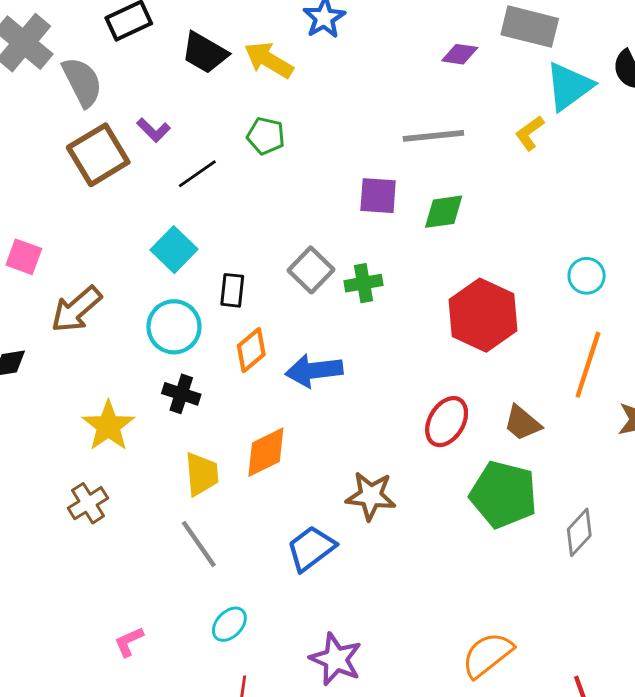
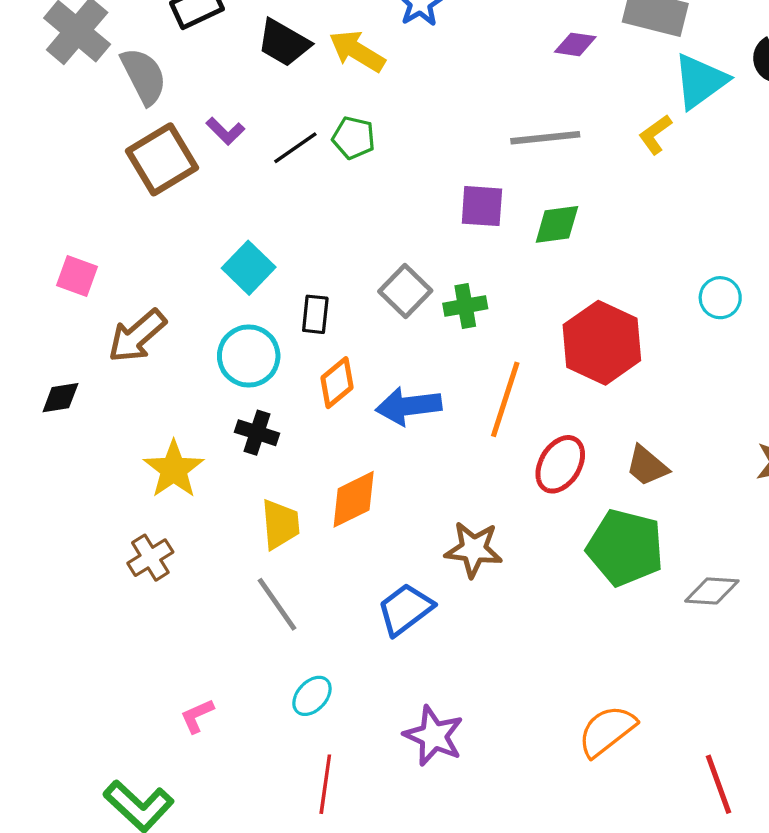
black line: (197, 174) -> (295, 148), moved
orange line: (588, 365) -> (505, 399), moved
gray diamond: (579, 532) -> (712, 591), turned 51

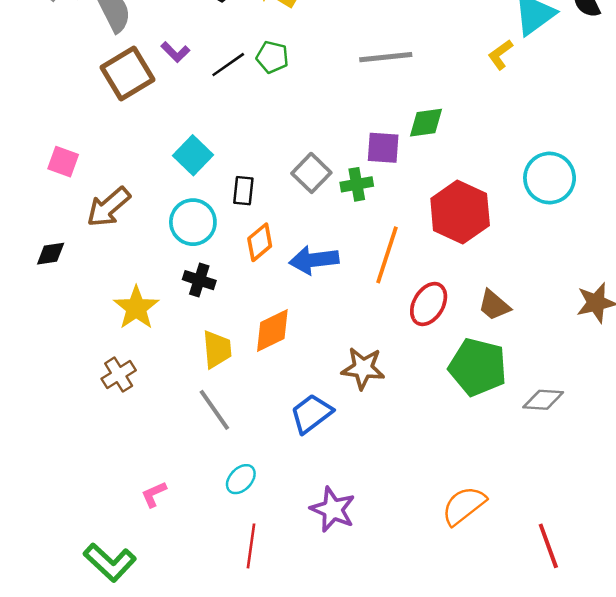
gray line: (545, 138) -> (386, 57), moved
purple square: (482, 206) -> (383, 148), moved
cyan circle: (720, 298) -> (550, 178), size x1.6

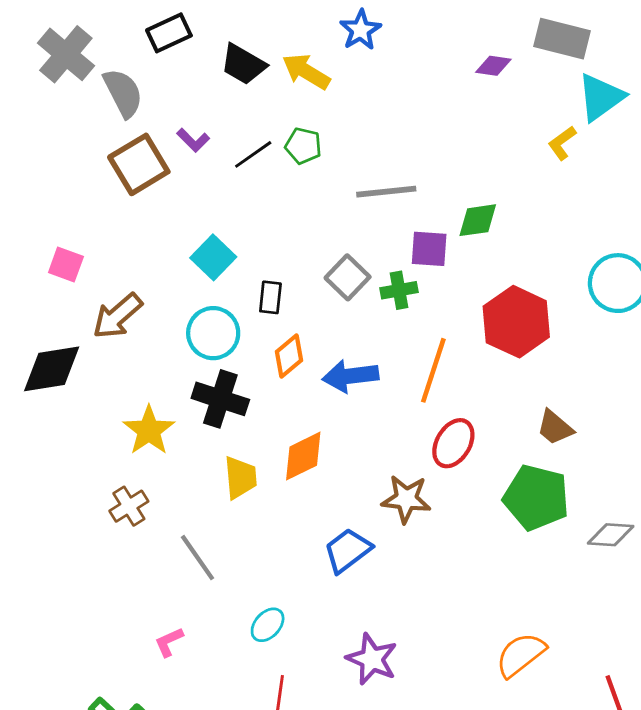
gray line: (386, 57) -> (386, 192), moved
black diamond: (51, 254) -> (52, 369), size x1.8
black cross: (199, 280) -> (220, 399), size x1.5
red ellipse: (429, 304) -> (453, 443), moved
gray line: (214, 410) -> (197, 558), moved

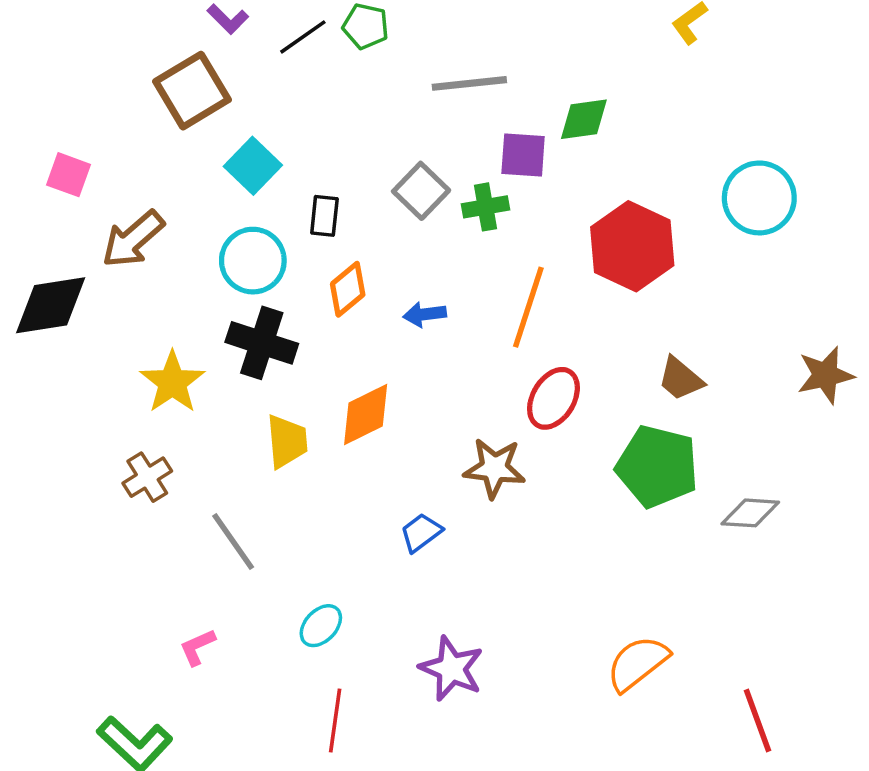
brown square: (139, 164) -> (192, 91), moved
blue arrow: (350, 376) -> (425, 314), size x0.6
blue trapezoid: (348, 550) -> (421, 533), size x0.7

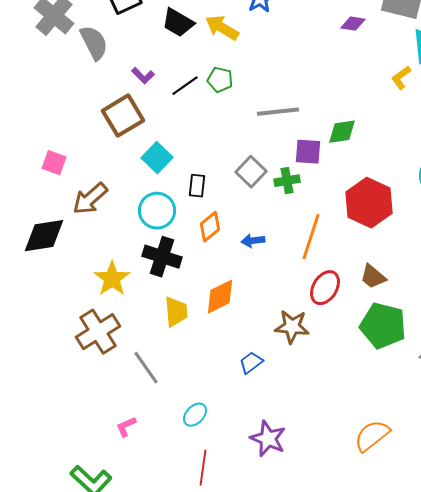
brown trapezoid: (681, 379) -> (373, 277), moved
brown cross: (147, 477) -> (98, 332), size x1.6

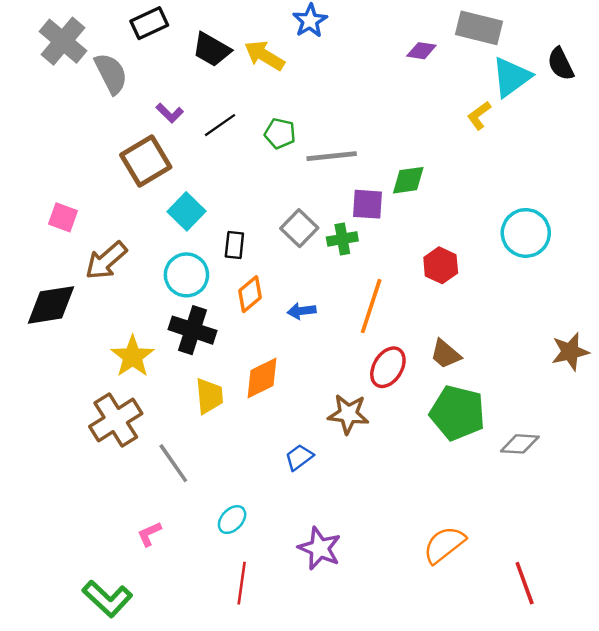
green pentagon: (220, 80) -> (280, 133), moved
red hexagon: (369, 203) -> (441, 265), size x0.6

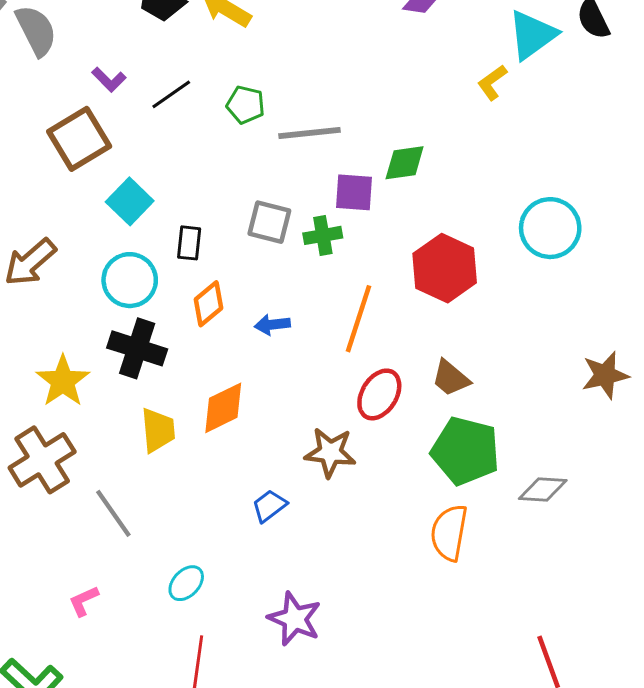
gray square: (299, 228) -> (269, 222), turned -30
red hexagon: (441, 265) -> (445, 268), size x1.5
orange semicircle: (444, 545) -> (449, 533), moved, turned -42

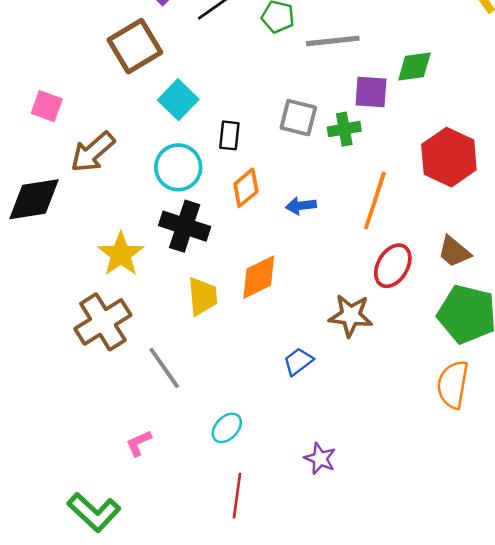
purple star: (295, 619) -> (320, 459), size x0.7

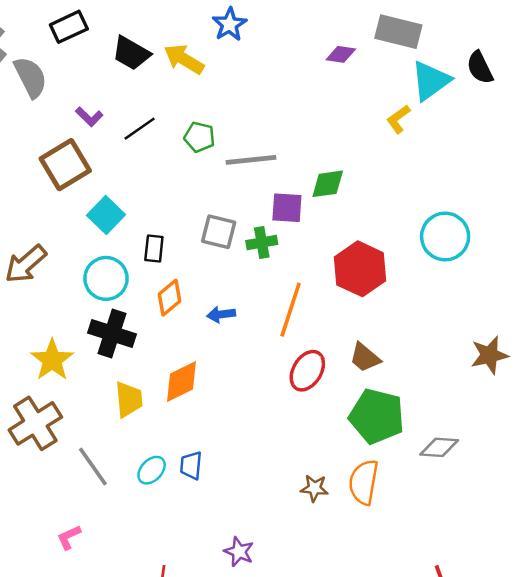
brown star: (351, 316) -> (314, 488), moved, size x0.7
blue trapezoid: (298, 361) -> (191, 465), moved, turned -48
cyan ellipse: (227, 428) -> (152, 470), moved

